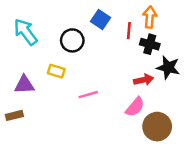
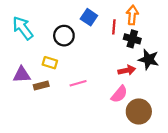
brown rectangle: (14, 115) -> (41, 85), moved

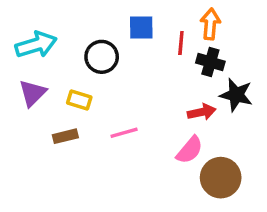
blue square: (89, 17) -> (141, 27), turned -35
cyan arrow: (23, 28) -> (36, 45), turned 110
purple triangle: (22, 75) -> (33, 93), moved, turned -42

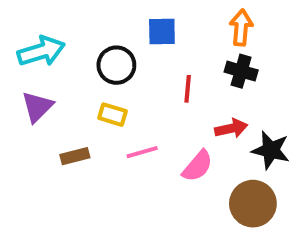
red line: (181, 43) -> (188, 89), moved
black star: (236, 95) -> (271, 150), moved
yellow rectangle: (79, 100) -> (112, 115), moved
pink semicircle: (190, 150) -> (198, 166), moved

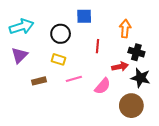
orange arrow: (241, 28) -> (125, 29), moved
black cross: (241, 71) -> (136, 52), moved

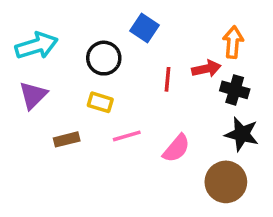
blue square: (84, 16) -> (144, 28), turned 35
orange arrow: (125, 29) -> (233, 42), moved
red arrow: (120, 67) -> (206, 69), moved

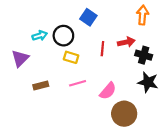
orange arrow: (233, 42) -> (143, 15), moved
cyan arrow: (37, 46) -> (40, 36), moved, size x0.6
yellow rectangle: (100, 102) -> (71, 57), moved
brown circle: (226, 182) -> (124, 114), moved

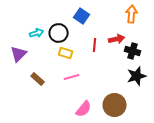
black star: (148, 82) -> (137, 76), turned -30
brown rectangle: (41, 85) -> (38, 79), turned 56
pink semicircle: (108, 91) -> (84, 109), moved

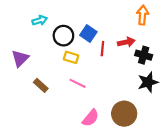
blue square: (82, 16) -> (88, 33), moved
cyan arrow: (37, 33) -> (40, 20), moved
pink line: (72, 77) -> (78, 83), turned 42

